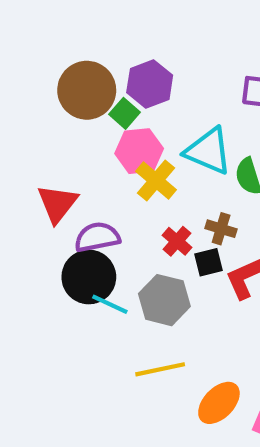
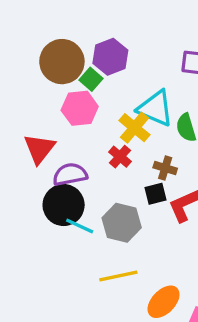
pink hexagon: (139, 151) -> (80, 108), moved
yellow cross: (156, 180) -> (135, 128), moved
red cross: (177, 241) -> (120, 157), moved

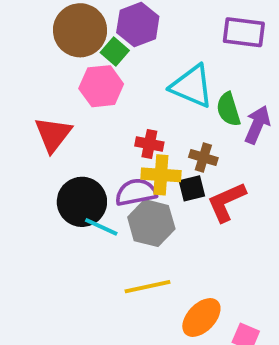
yellow cross: (135, 128) -> (161, 175), moved, turned -36
red cross: (120, 157) -> (149, 144), turned -30
purple semicircle: (70, 174) -> (136, 192), moved

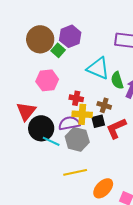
pink hexagon: (101, 86) -> (47, 80), moved
red triangle: (53, 134) -> (26, 111), moved

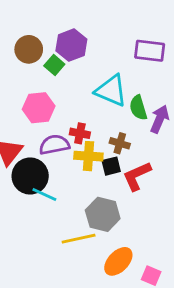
brown circle: (40, 39) -> (29, 49), size x0.7
purple semicircle: (69, 123) -> (54, 145), moved
gray hexagon: (77, 139) -> (103, 214), moved

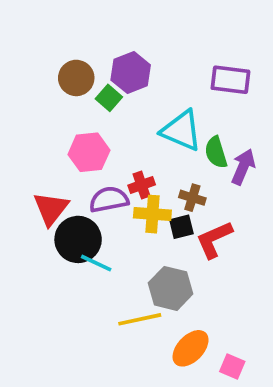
red cross: (80, 133) -> (142, 185), turned -30

